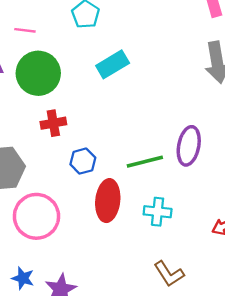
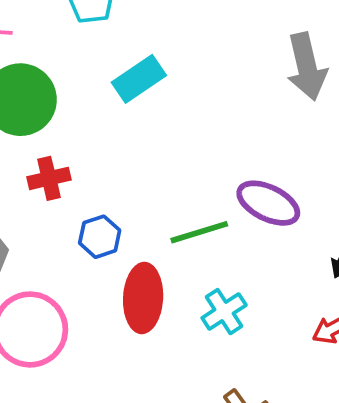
purple ellipse: (189, 146) -> (268, 203), turned -72
cyan cross: (158, 212) -> (224, 312), turned -36

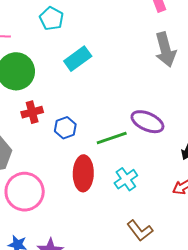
blue hexagon: (100, 237) -> (65, 128), moved

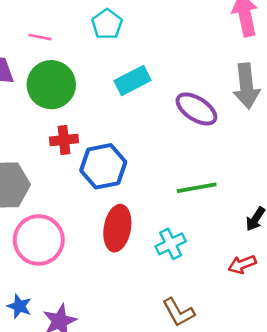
purple ellipse: (147, 122) -> (196, 109), moved
blue hexagon: (65, 128) -> (103, 166), size x1.6
green line: (112, 138) -> (197, 188), moved

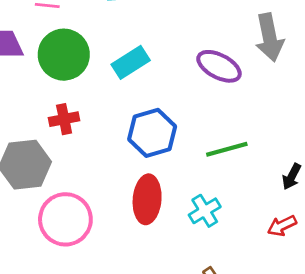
cyan rectangle: (133, 80) -> (131, 62), moved
red cross: (64, 140) -> (64, 119), moved
blue hexagon: (103, 166) -> (152, 133), moved

